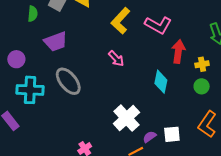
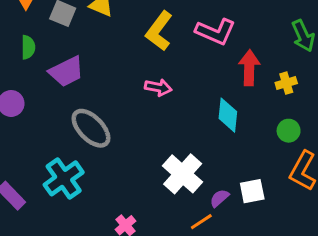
green semicircle: (33, 14) -> (28, 47), moved
pink arrow: (116, 59) -> (158, 87), turned -30
green circle: (202, 86) -> (289, 131), moved
cyan cross: (30, 90) -> (64, 178), moved, turned -32

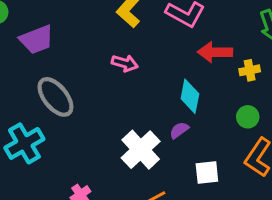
red arrow: (249, 68) -> (215, 52), turned -96
purple semicircle: (219, 198) -> (179, 130), moved

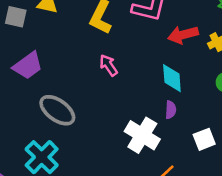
pink arrow: (125, 63) -> (109, 65), turned -125
purple semicircle: (179, 130) -> (171, 110), turned 144

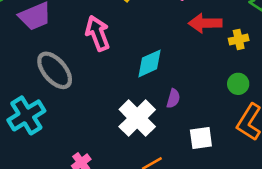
pink arrow: (109, 65) -> (98, 33), moved, size x1.4
cyan diamond: (172, 78) -> (149, 63), moved, turned 56

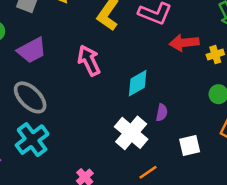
gray ellipse: (55, 70) -> (30, 97), moved

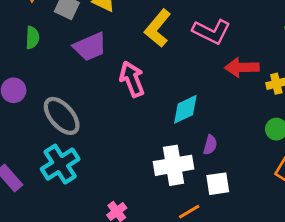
purple trapezoid: (32, 50) -> (90, 47), moved
white cross: (131, 133) -> (173, 165), turned 36
white square: (190, 146) -> (218, 184), moved

